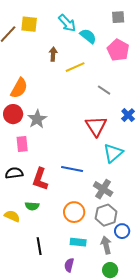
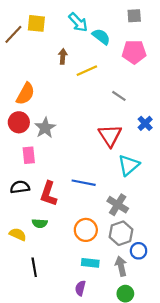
pink pentagon: (118, 50) -> (134, 52), turned -30
black line: (39, 246) -> (34, 267), moved

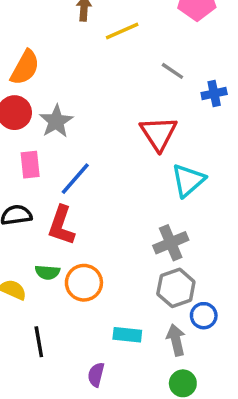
blue cross: (145, 123) -> (214, 94), moved, turned 32
blue line: (84, 183) -> (75, 179), moved, turned -60
gray cross: (118, 205) -> (171, 243), turned 35
orange circle: (86, 230) -> (84, 283), moved
purple semicircle: (80, 288) -> (96, 375), moved

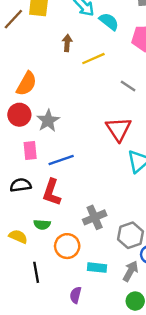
blue line: (75, 179) -> (61, 160), turned 30
gray cross: (171, 243) -> (95, 217), moved
orange circle: (84, 283) -> (67, 246), moved
gray arrow: (176, 340) -> (130, 271), turned 42

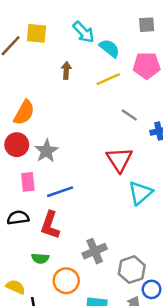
yellow line: (93, 59) -> (108, 79), moved
yellow semicircle: (18, 237) -> (15, 287), moved

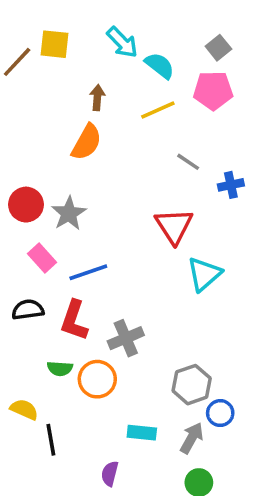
gray square: (147, 25) -> (218, 48), moved, turned -35
orange semicircle: (24, 113) -> (87, 142), moved
pink rectangle: (28, 182) -> (42, 258), turned -36
gray cross: (95, 251) -> (126, 338), moved
orange circle: (66, 281) -> (97, 379), moved

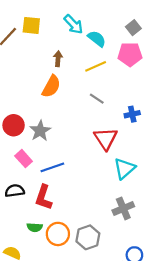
gray line: (188, 162) -> (97, 99), moved
blue cross: (231, 185) -> (132, 114), moved
gray cross: (126, 338) -> (123, 208), moved
gray hexagon: (192, 385) -> (88, 237), moved

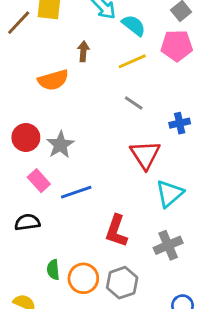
orange semicircle: (51, 86) -> (53, 80), moved, turned 45
red L-shape: (43, 197) -> (116, 231), moved
green semicircle: (35, 227) -> (53, 270), turned 80

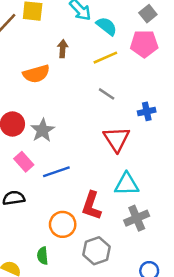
cyan triangle: (170, 194) -> (127, 184), moved, turned 40
green semicircle: (53, 270) -> (43, 256), moved
orange circle: (83, 278) -> (63, 224), moved

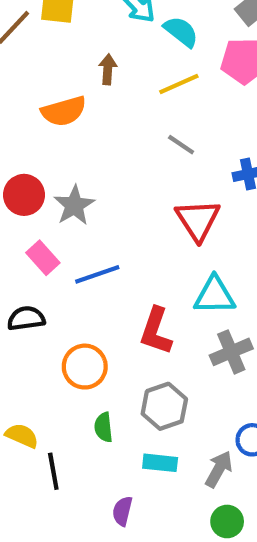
orange circle: (63, 224) -> (85, 367), moved
green semicircle: (43, 256) -> (104, 427), moved

